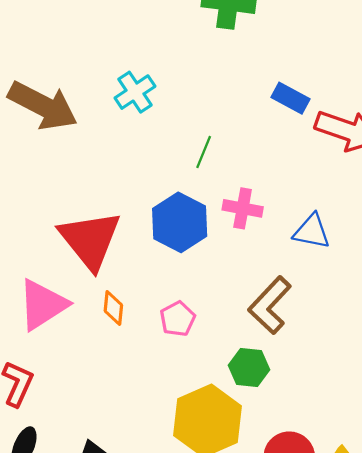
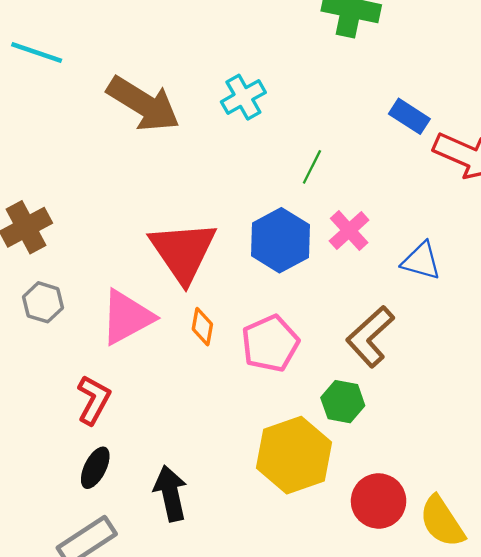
pink cross: (243, 208) -> (349, 231), turned 33
pink pentagon: (178, 319) -> (270, 343), size x1.5

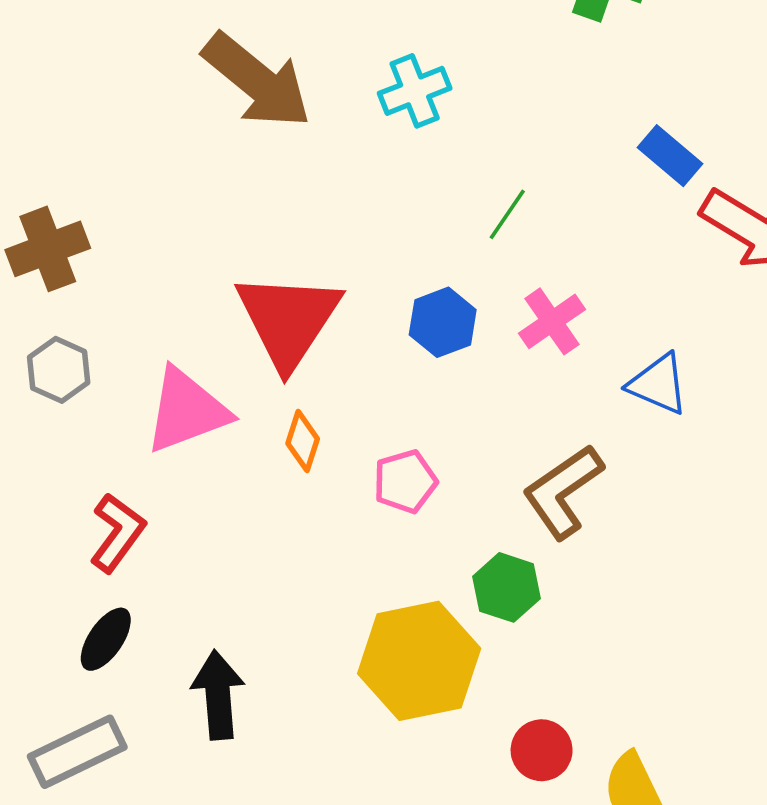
blue hexagon: (280, 240) -> (443, 322), size x0.7
pink pentagon: (270, 343) -> (405, 481), size x0.7
red circle: (379, 501) -> (542, 750), size x0.7

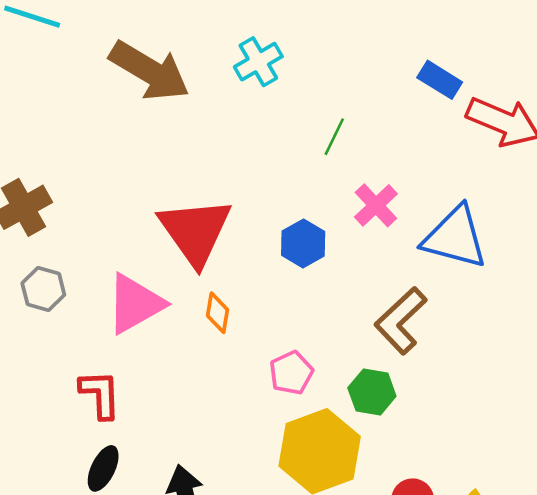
blue hexagon: (443, 322) -> (303, 243), moved
blue triangle: (658, 384) -> (455, 237), size x1.5
pink pentagon: (405, 481) -> (291, 373), moved
red L-shape: (117, 533) -> (100, 394), turned -30

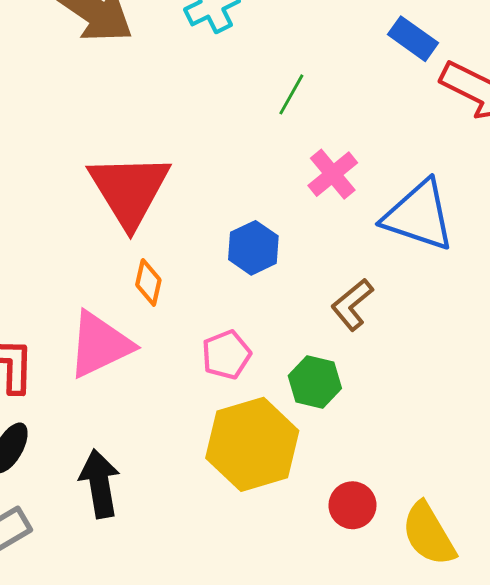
blue hexagon: (303, 243) -> (253, 248), moved
pink triangle: (135, 304) -> (100, 345), moved
brown L-shape: (401, 321) -> (352, 305), size x0.7

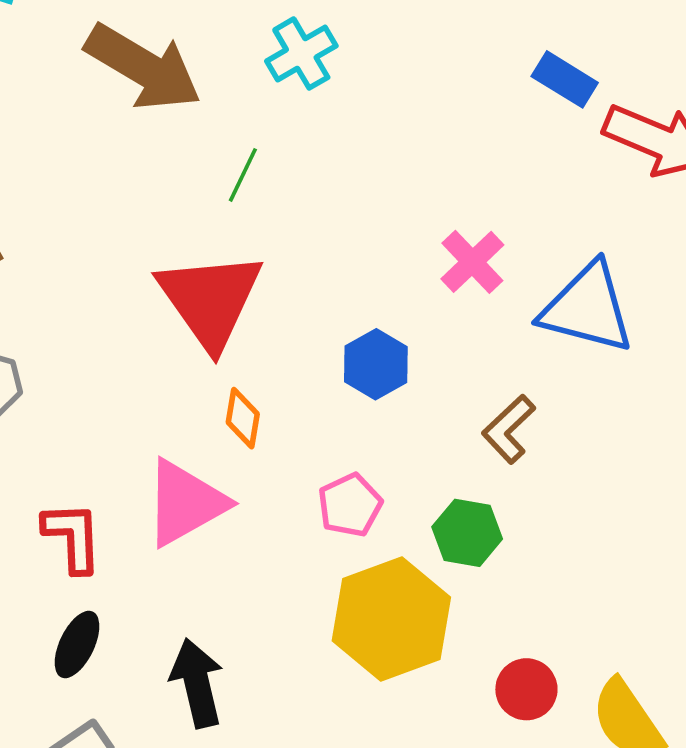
green line: (291, 94) -> (243, 175), moved

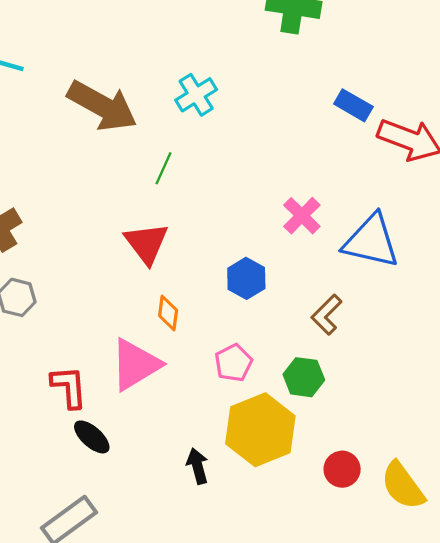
red triangle: (210, 300) -> (146, 243), size x0.7
black ellipse: (77, 644) -> (92, 437), moved, turned -72
black arrow: (197, 683) -> (198, 466), moved, size x0.7

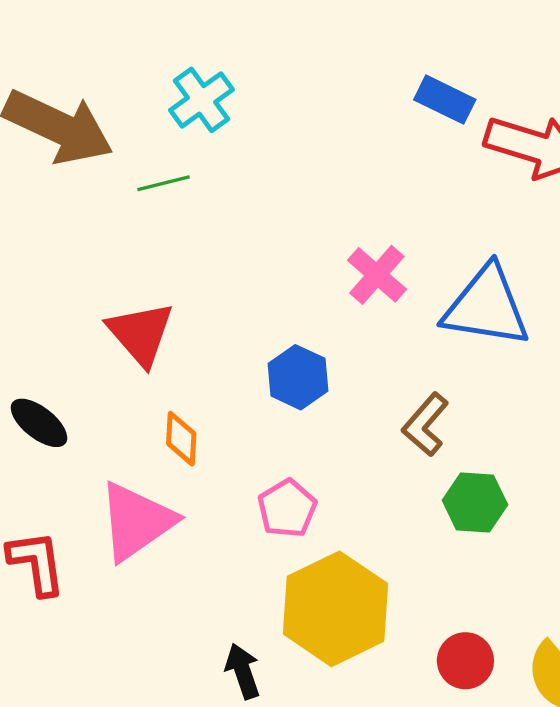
green line: (164, 168) -> (163, 183), moved, turned 56
green hexagon: (304, 377) -> (475, 503), moved
black ellipse: (92, 437) -> (39, 423), moved

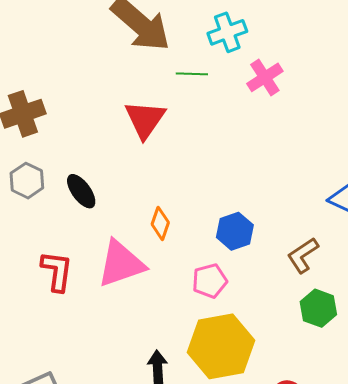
pink cross: (377, 275) -> (265, 77), moved
red triangle: (141, 334) -> (145, 119), moved
blue hexagon: (298, 377) -> (235, 231), moved

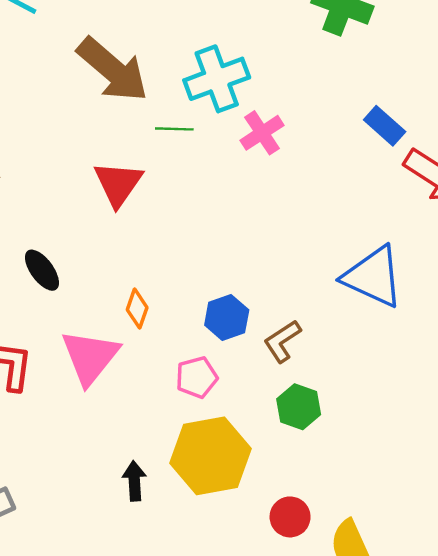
cyan cross: (227, 32) -> (217, 79), size x1.4
brown L-shape: (303, 255) -> (282, 341), moved
pink triangle: (121, 264) -> (90, 357), turned -32
green hexagon: (318, 308) -> (299, 407), moved

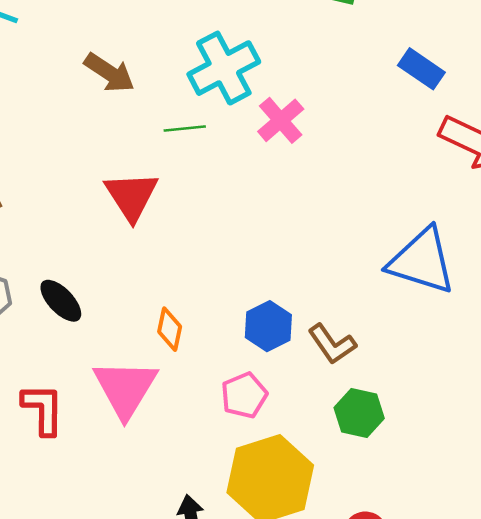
brown arrow: (113, 70) -> (109, 73), size x0.6
blue rectangle: (385, 126) -> (421, 69), moved
brown L-shape: (282, 341) -> (332, 344), turned -84

